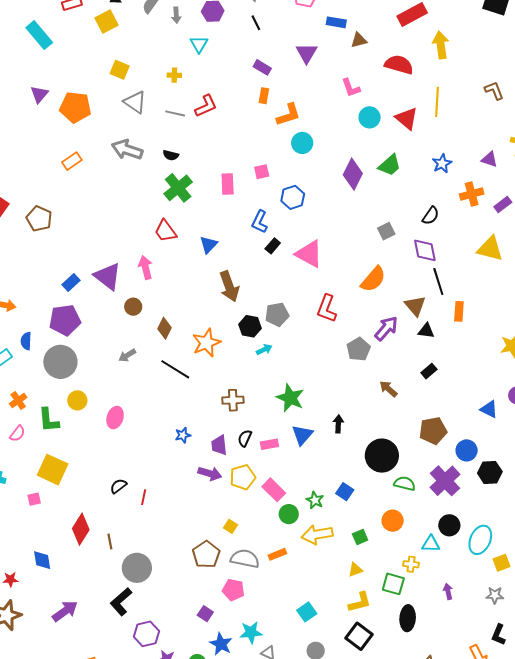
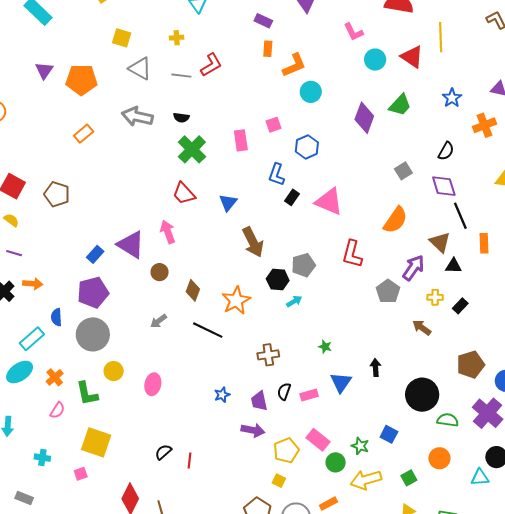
green star: (290, 398) -> (325, 347), size x0.5
yellow pentagon: (243, 477) -> (286, 450), moved
yellow cross: (411, 564) -> (435, 297), moved

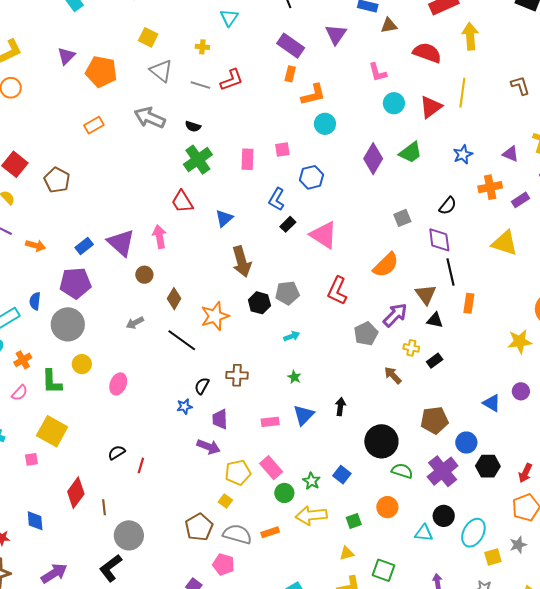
purple rectangle: (263, 21) -> (291, 46), size x1.5
red triangle: (412, 57) -> (431, 107), turned 40
orange arrow: (33, 284) -> (36, 245), moved
cyan arrow: (294, 301) -> (292, 336), moved
black semicircle: (284, 391) -> (202, 386), moved

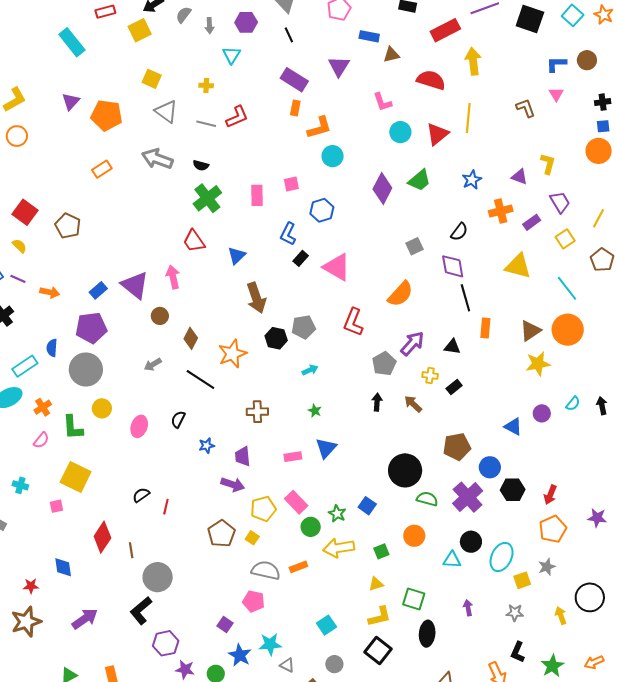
brown triangle: (426, 294) -> (530, 331), moved, turned 35
black semicircle: (202, 386) -> (178, 419), moved
black arrow: (340, 407) -> (377, 402), moved
brown pentagon: (199, 527) -> (221, 534), moved

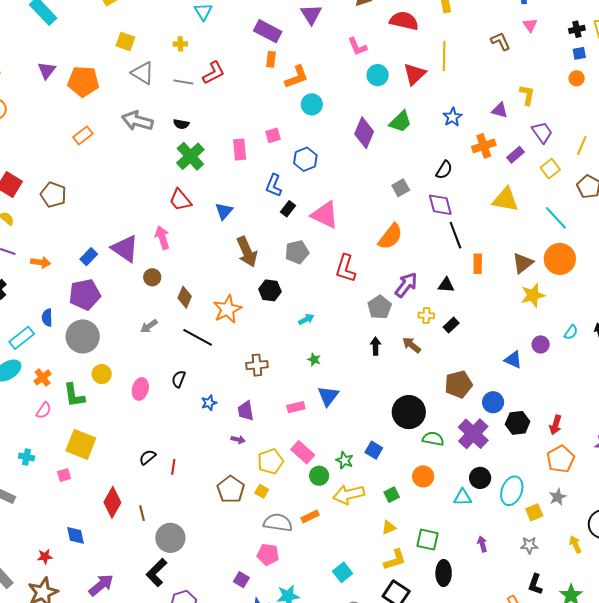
orange circle: (599, 151) -> (577, 78), size x0.6
gray pentagon: (303, 327) -> (297, 252), moved
purple arrow: (233, 484) -> (238, 440), size x0.6

